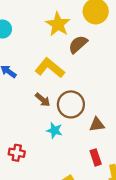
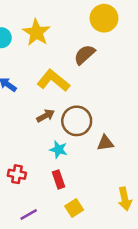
yellow star: (58, 24) -> (36, 32), moved
brown arrow: (43, 100) -> (45, 116), turned -70
red rectangle: (96, 157) -> (58, 179), moved

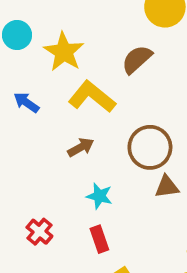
yellow star: (36, 32) -> (64, 52), moved
brown circle: (77, 121) -> (150, 147), moved
red cross: (17, 174) -> (39, 232), turned 30

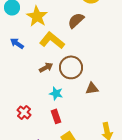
brown circle: (150, 147) -> (71, 67), moved

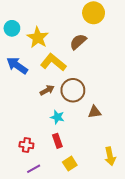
blue arrow: (17, 43) -> (17, 65), size x1.5
red cross: (24, 112) -> (26, 145), moved, turned -32

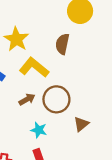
brown semicircle: (78, 42) -> (62, 44), turned -36
brown triangle: (95, 112) -> (81, 124), turned -32

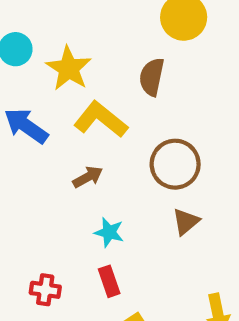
brown circle: (56, 99) -> (175, 164), moved

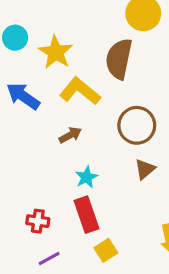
brown semicircle: (152, 77) -> (119, 59), size x1.4
cyan star: (109, 232) -> (86, 177), turned 30
red rectangle: (109, 281) -> (86, 215), size x1.5

